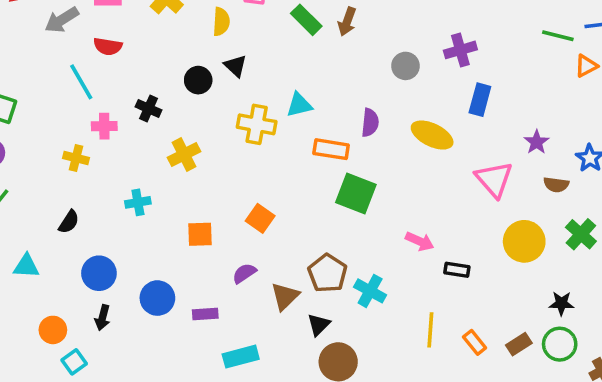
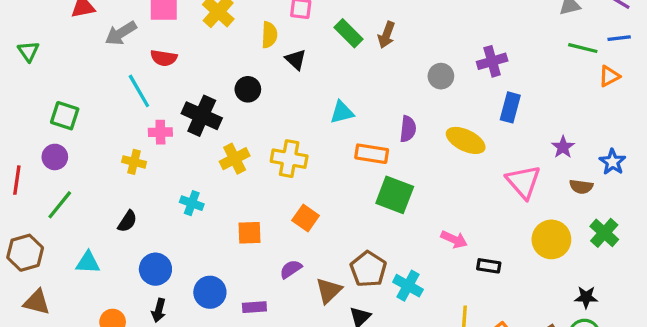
black triangle: (235, 66) -> (296, 60), moved
black cross: (149, 108) -> (202, 116), size x1.6
yellow cross: (257, 124) -> (289, 159), moved
cyan cross: (138, 202) -> (192, 203), turned 30

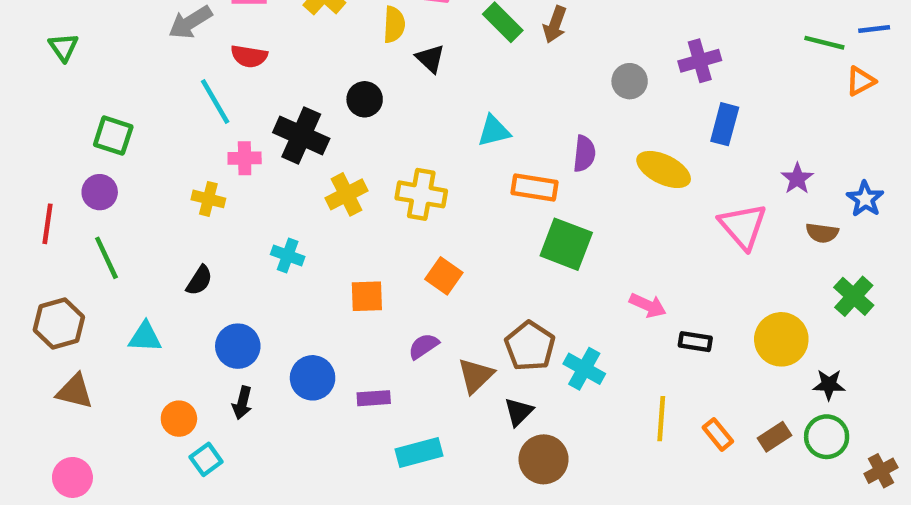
green line: (60, 205) -> (106, 258), turned -64
yellow circle: (551, 239) -> (781, 339), moved

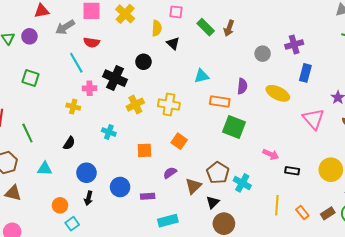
purple circle: (100, 192) -> (29, 36), moved

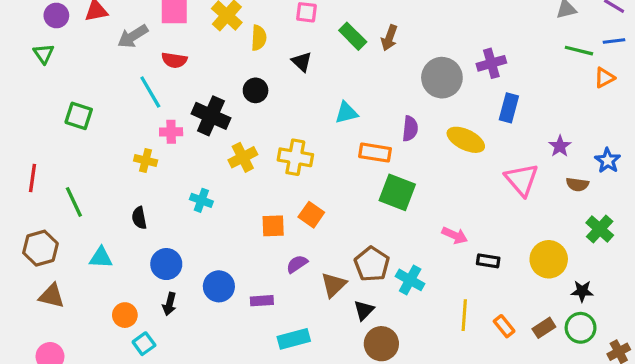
yellow semicircle: (157, 28) -> (259, 38), moved
purple circle: (29, 36) -> (56, 16), moved
gray circle: (263, 54) -> (442, 78), size x1.6
black semicircle: (69, 143) -> (139, 218), turned 136
orange square: (144, 150) -> (273, 226), moved

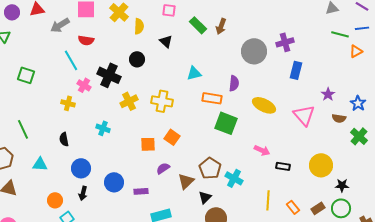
pink cross: (171, 132) -> (84, 85), turned 32
yellow ellipse: (466, 140) -> (264, 105), moved
green cross: (600, 229) -> (359, 136), moved

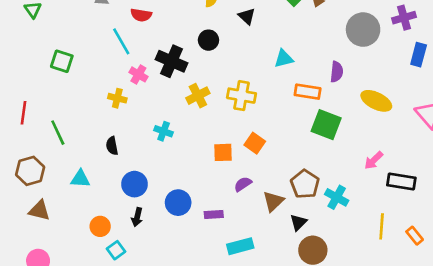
pink arrow: (262, 150) -> (374, 160), turned 112
black rectangle: (283, 166) -> (401, 181), size x1.5

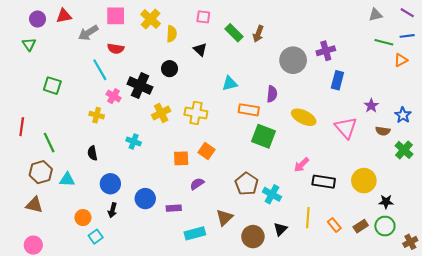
brown hexagon: (30, 171) -> (41, 172), moved
brown triangle: (273, 201) -> (224, 218), moved
black triangle: (298, 222) -> (280, 229), moved

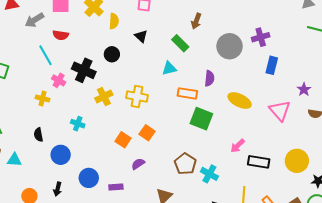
green rectangle: (234, 33) -> (180, 43), moved
orange square: (181, 158) -> (123, 140), turned 35
blue circle: (110, 184) -> (61, 155), moved

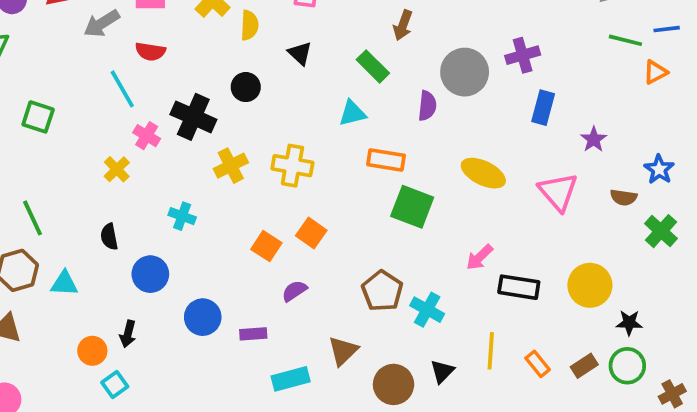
purple semicircle: (209, 78) -> (427, 106), moved
purple star: (304, 89) -> (594, 139), moved
yellow cross: (43, 99) -> (117, 169), turned 32
black arrow: (58, 189) -> (128, 334), moved

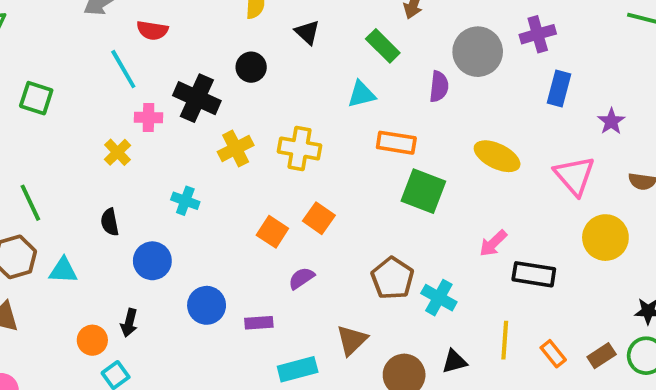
pink cross: (147, 136) -> (148, 117), turned -30
yellow circle: (590, 285) -> (605, 238), moved
black triangle: (442, 371) -> (454, 361), turned 30

